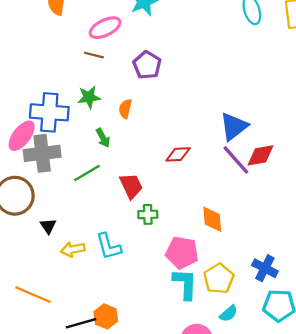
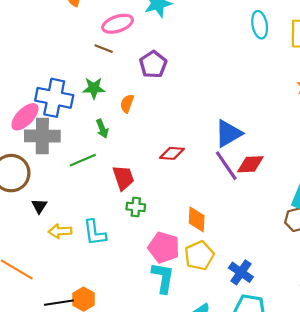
yellow pentagon: (219, 279) -> (199, 256), moved

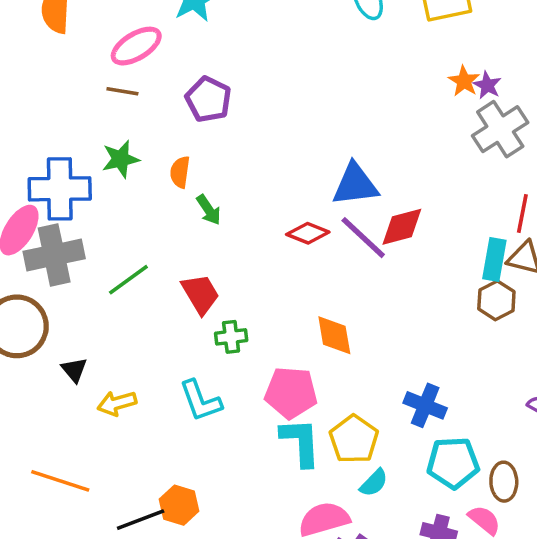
green arrow: (102, 129) -> (209, 210), moved
blue triangle: (228, 133) -> (355, 185), turned 36
red diamond: (172, 153) -> (308, 233), moved, turned 30
cyan L-shape: (95, 233) -> (200, 401), moved
yellow pentagon: (199, 256) -> (354, 439), moved

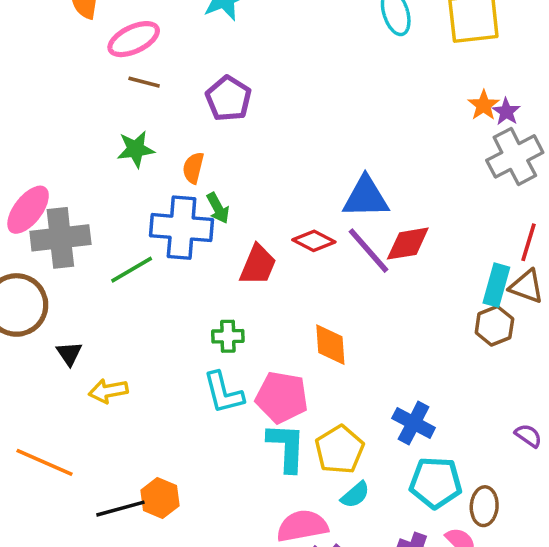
pink ellipse: (136, 46) -> (134, 39), moved
blue cross: (60, 189) -> (182, 228), moved
red trapezoid: (200, 294) -> (258, 265), moved, turned 48
cyan L-shape: (200, 401) -> (223, 393), moved

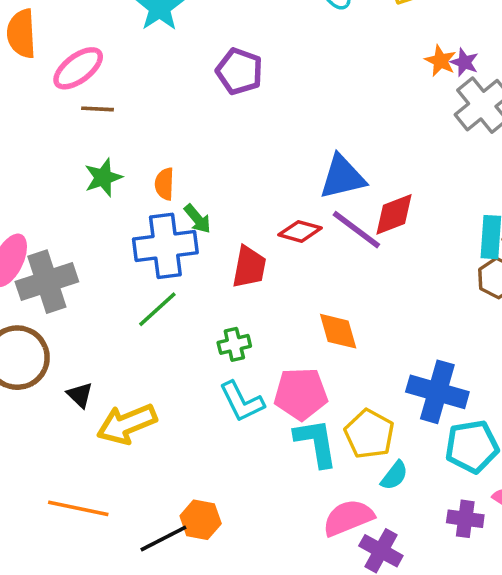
purple pentagon: (228, 99) -> (239, 71), moved
green line: (132, 270) -> (157, 309), moved
yellow arrow: (108, 391) -> (127, 424), size x1.5
blue cross: (414, 423) -> (437, 392), size x1.4

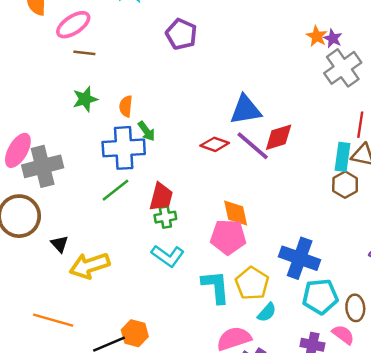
red trapezoid: (249, 267) -> (161, 197), moved
pink pentagon: (301, 394) -> (228, 237), moved
cyan L-shape: (242, 402) -> (168, 256), turned -32

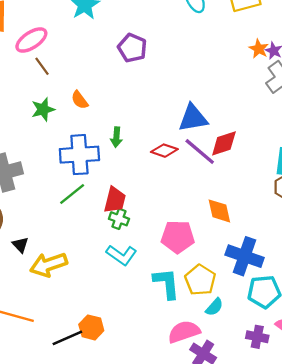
brown line: (84, 53) -> (42, 66), turned 48
orange semicircle: (126, 106) -> (80, 100), moved, turned -42
green arrow: (146, 131) -> (116, 137), moved, turned 42
orange diamond: (236, 213) -> (219, 211), moved
green cross: (165, 217) -> (119, 219), turned 30

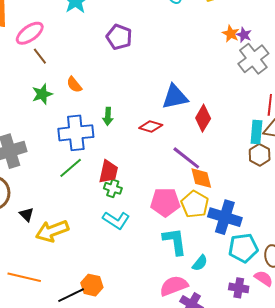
red diamond: (224, 143) -> (203, 118), turned -40
purple line: (200, 151) -> (186, 158), moved
yellow pentagon: (200, 280) -> (195, 204), moved
cyan L-shape: (166, 283) -> (175, 241), moved

